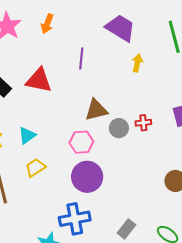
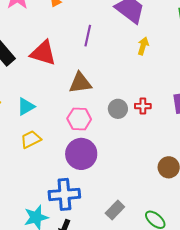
brown triangle: (96, 110) -> (80, 83), moved

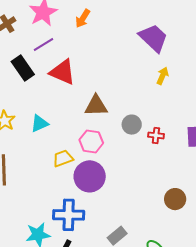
purple line: (88, 36) -> (44, 45), moved, turned 40
gray circle: (118, 109) -> (132, 125), moved
yellow trapezoid: (31, 139) -> (63, 158), moved

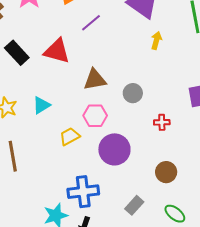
purple line: (44, 45) -> (91, 23), moved
red cross: (156, 135) -> (162, 122), moved
purple circle: (90, 176) -> (114, 149), moved
brown circle: (175, 199) -> (166, 172), moved

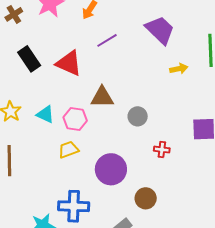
yellow arrow: (156, 40) -> (179, 69), moved, turned 54
cyan triangle: (41, 105) -> (45, 114), turned 48
pink hexagon: (95, 116) -> (75, 119), moved
brown circle: (166, 172) -> (146, 198), moved

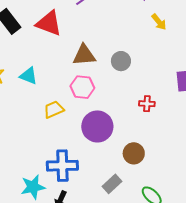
yellow arrow: (179, 69) -> (159, 22), turned 66
gray circle: (138, 116) -> (121, 61), moved
pink hexagon: (75, 119) -> (82, 87), moved

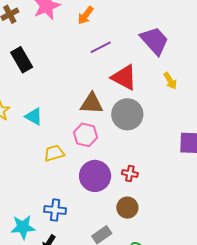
red triangle: (49, 23) -> (124, 77), moved
gray circle: (121, 61) -> (127, 114), size x1.6
red cross: (147, 104) -> (130, 174), moved
blue cross: (62, 166) -> (55, 210), size x0.7

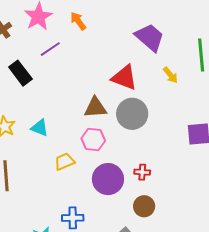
orange arrow: (86, 15) -> (78, 21), turned 114
purple line: (101, 47) -> (50, 49), moved

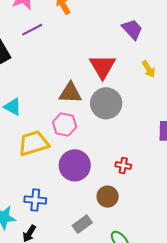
purple trapezoid: (150, 37) -> (132, 29), size x0.7
red triangle: (124, 78) -> (102, 66), turned 32
yellow trapezoid: (65, 162) -> (34, 143), size x1.5
red cross: (142, 172) -> (123, 165), moved

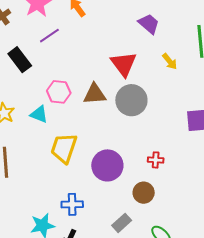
pink hexagon: (65, 124) -> (59, 92), moved
yellow trapezoid: (34, 143) -> (64, 148), turned -48

